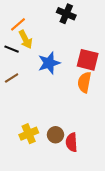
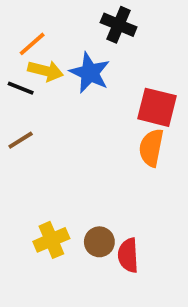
yellow arrow: (25, 39) -> (46, 71), turned -48
blue star: (49, 63) -> (90, 73), moved, turned -30

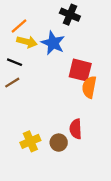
black line: (21, 88) -> (15, 62), moved
red square: (157, 107) -> (80, 70), moved
red semicircle: (128, 255) -> (76, 129), moved

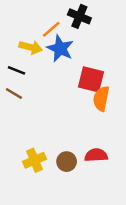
orange line: (19, 26) -> (51, 29), moved
brown line: (12, 83) -> (14, 93), turned 63
red semicircle: (76, 129) -> (96, 155), moved, turned 90

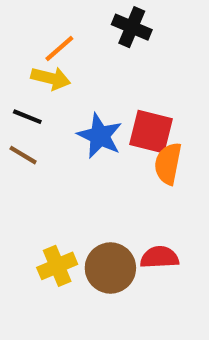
orange line: (51, 29) -> (59, 48), moved
blue star: (60, 49) -> (100, 136), moved
brown circle: (67, 162) -> (110, 268), size x1.5

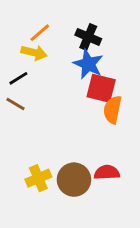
black cross: (132, 27) -> (88, 37), moved
black line: (27, 117) -> (18, 78), turned -54
blue star: (100, 136) -> (88, 64), moved

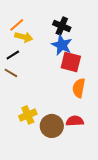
orange line: (40, 33) -> (17, 25), moved
orange semicircle: (112, 110) -> (79, 88), moved
yellow cross: (38, 178) -> (28, 115), moved

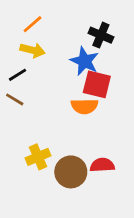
orange line: (17, 25) -> (33, 24), moved
black cross: (62, 26) -> (101, 35), moved
orange semicircle: (79, 88) -> (84, 106), moved, turned -102

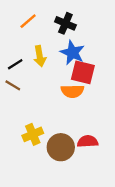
black cross: (101, 35) -> (65, 23), moved
yellow arrow: (33, 50) -> (40, 56), moved, turned 66

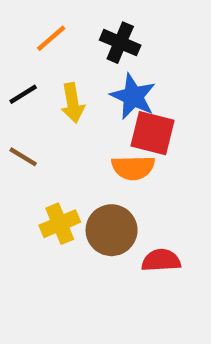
black line: (15, 64) -> (23, 94), moved
yellow cross: (33, 134) -> (60, 224), moved
brown circle: (61, 147) -> (112, 230), moved

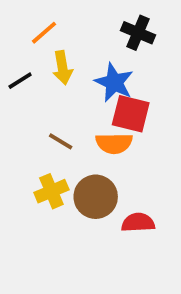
black cross: (120, 43) -> (138, 33), moved
yellow arrow: (73, 103) -> (62, 68), moved
brown line: (23, 157) -> (61, 141), moved

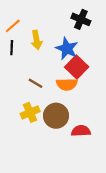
orange line: (44, 33) -> (13, 26), moved
black line: (20, 81) -> (12, 48), turned -56
red square: (131, 114) -> (77, 67), turned 30

